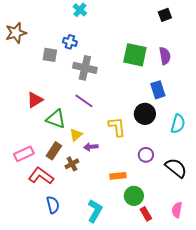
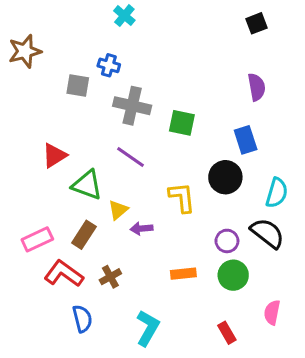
green square: (135, 55) -> (182, 123), moved, size x0.7
brown cross: (72, 164) -> (110, 277), moved
black semicircle: (176, 168) -> (267, 233), moved
green circle: (134, 196) -> (233, 275), moved
pink semicircle: (177, 210) -> (272, 312), moved

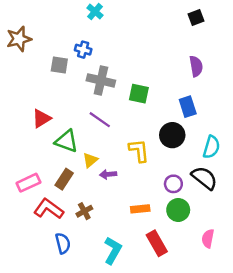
red rectangle: (227, 333) -> (157, 243), moved, size x1.5

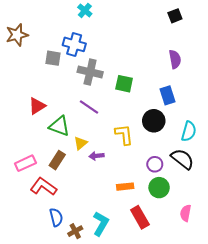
blue cross: (83, 50) -> (74, 44), size x1.5
brown cross: (84, 211) -> (75, 231), moved

